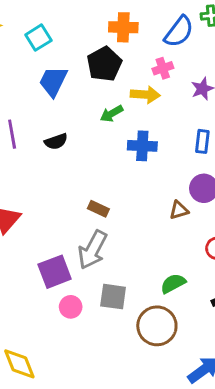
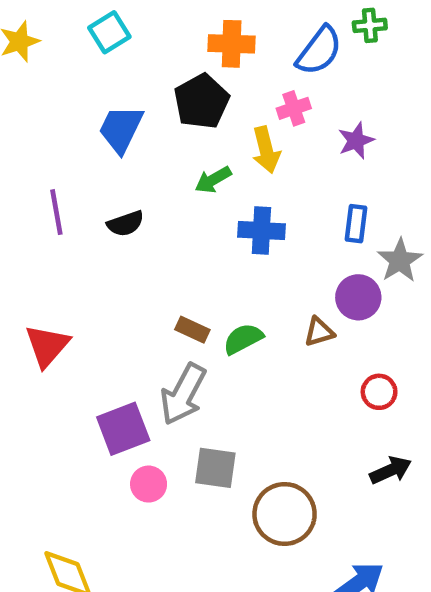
cyan square: (38, 38) -> (109, 32), moved
yellow arrow: (145, 95) -> (266, 150), turned 72
green semicircle: (173, 283) -> (243, 339), moved

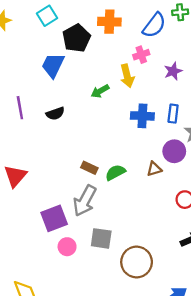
black pentagon: (202, 101) -> (76, 38), moved
blue cross: (261, 230) -> (142, 116), moved

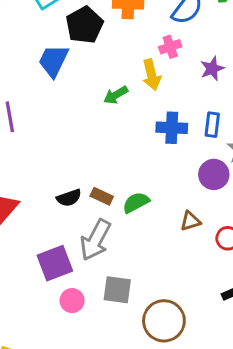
black semicircle: (55, 114) -> (69, 198), moved
brown triangle: (154, 169) -> (190, 221), moved

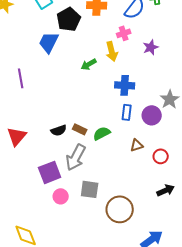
blue rectangle: (212, 125) -> (127, 112), moved

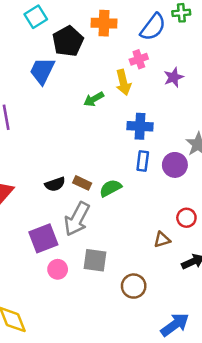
brown triangle: (137, 145) -> (162, 240), moved
brown circle: (120, 209) -> (134, 286), size x0.7

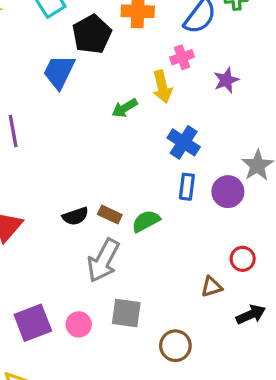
blue cross: (140, 126) -> (184, 142), turned 30
purple square: (43, 238) -> (33, 323), moved

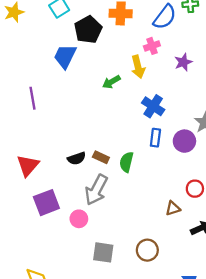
green semicircle: (146, 221) -> (126, 162), turned -48
gray square: (126, 313) -> (103, 252), moved
purple square: (33, 323) -> (46, 203), moved
pink circle: (79, 324) -> (79, 219), moved

